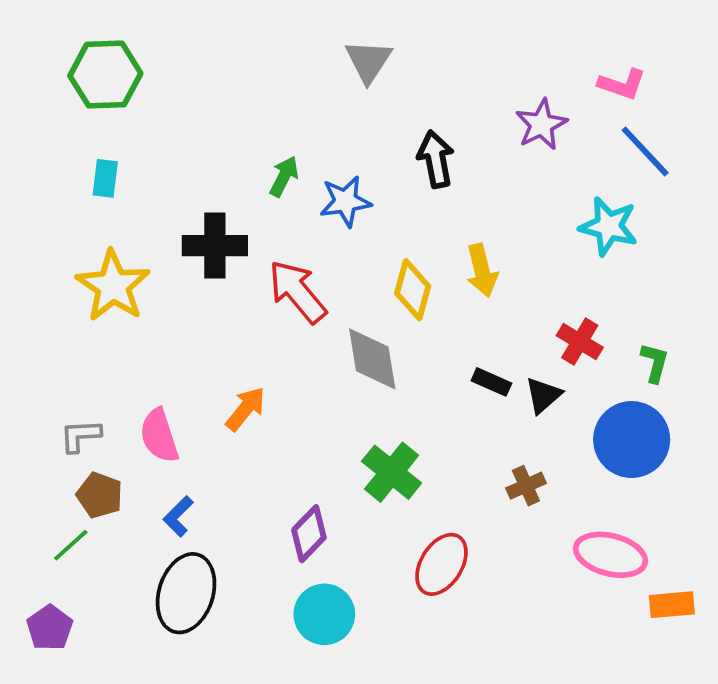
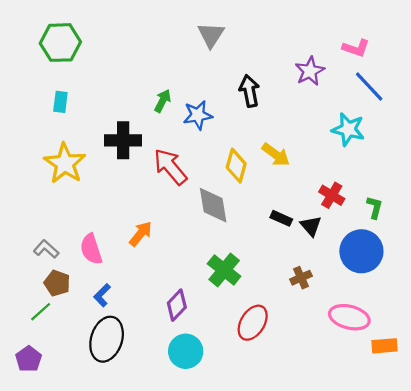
yellow arrow: (482, 271) -> (276, 155), turned -40
black triangle: (543, 395) -> (311, 226), turned -30
gray L-shape: (80, 436) -> (46, 249), turned 45

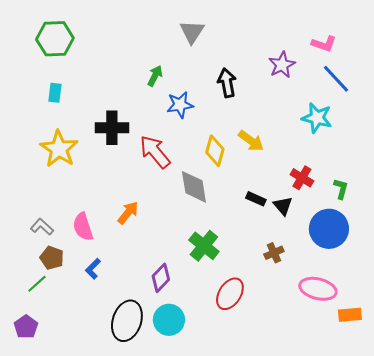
green arrow: (163, 101) -> (155, 76), moved
black ellipse: (107, 339) -> (127, 321), moved

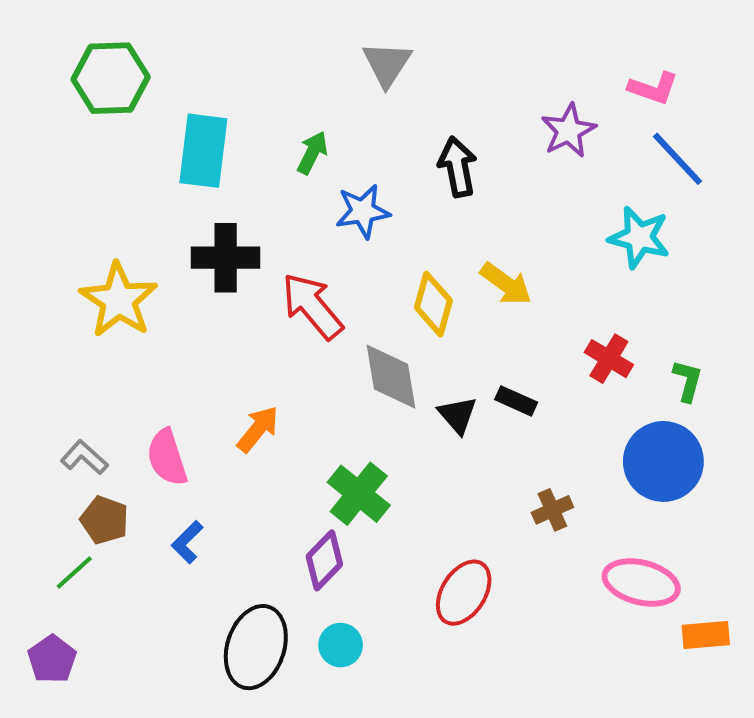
cyan rectangle: (55, 93) -> (203, 151), moved, size x1.8
black triangle: (283, 206) -> (458, 415), moved
green cross: (204, 246) -> (359, 494), moved
cyan circle: (169, 320) -> (341, 645), size x0.7

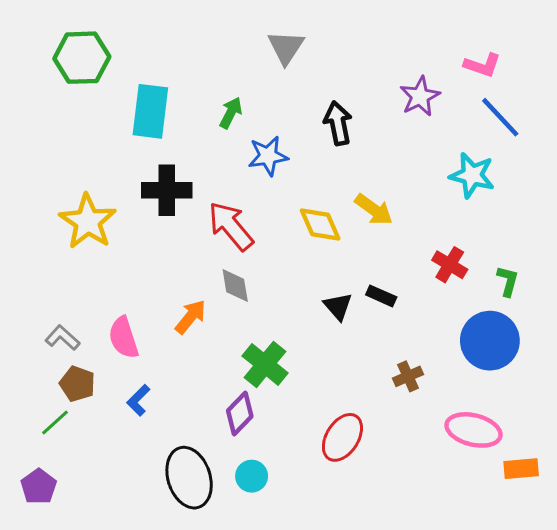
yellow diamond: (433, 304) -> (320, 224), turned -39
gray diamond: (391, 377) -> (235, 286), moved, size x0.7
black ellipse: (256, 647) -> (189, 478), turned -36

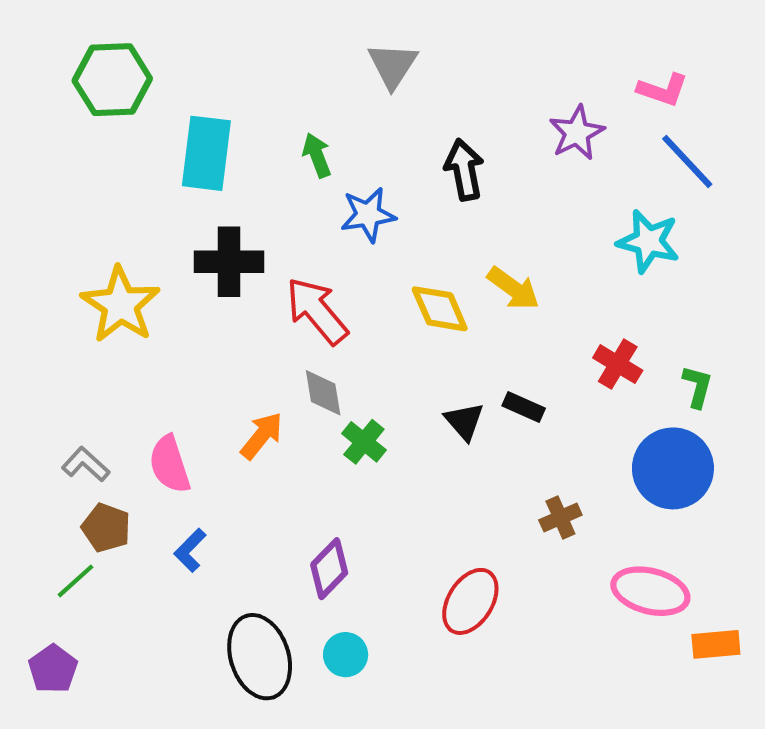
green arrow: (231, 113) -> (317, 155), turned -48
green cross: (265, 364) -> (364, 442), moved, size x0.7

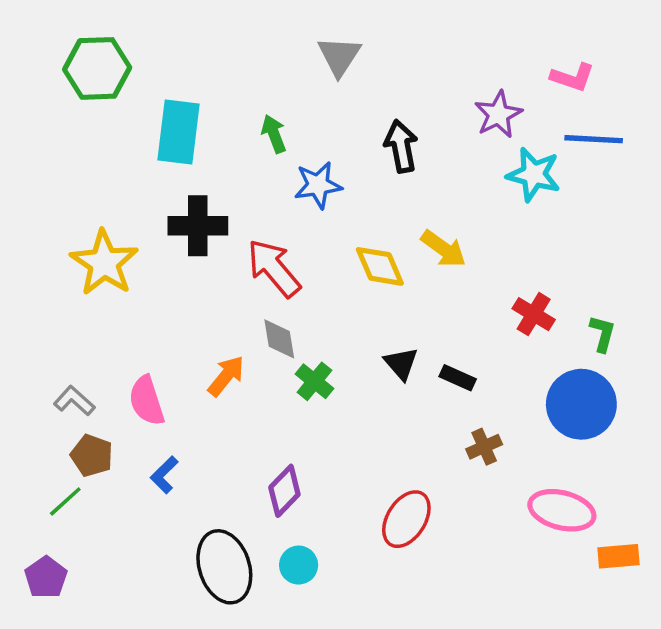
blue line: (687, 161) -> (594, 139), turned -44
cyan star: (648, 241) -> (534, 175), moved
black rectangle: (524, 407) -> (458, 378), moved

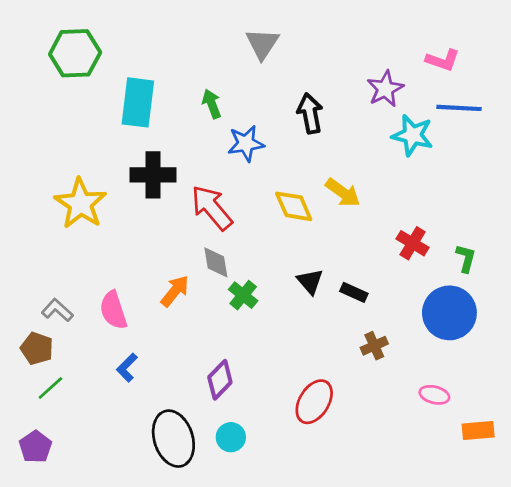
brown pentagon: (92, 455) -> (37, 348), moved
pink ellipse: (562, 510) -> (434, 395), size x0.6

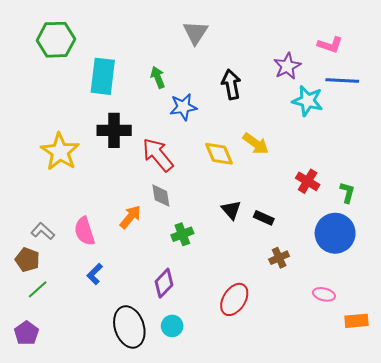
green cross: (243, 295) -> (182, 234), moved, turned 30

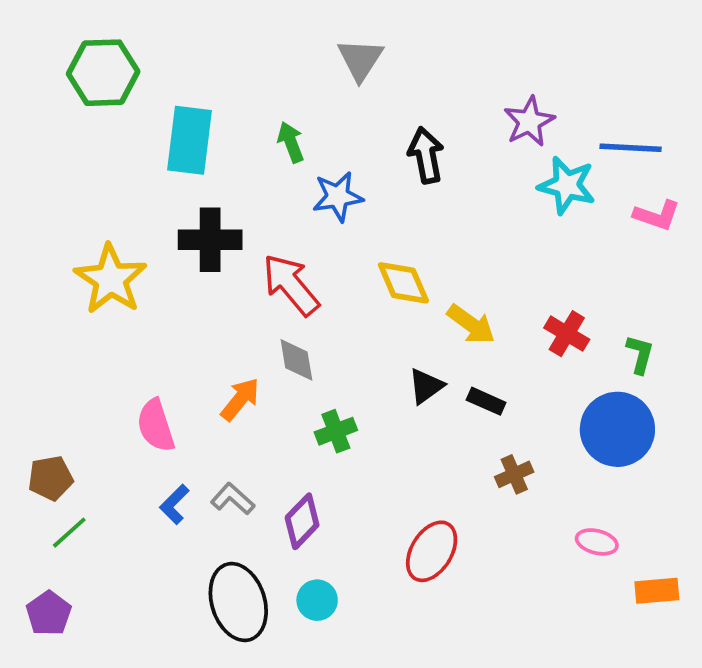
pink L-shape: (330, 45) -> (657, 215), moved
yellow arrow: (256, 144) -> (471, 324), moved
black triangle: (231, 210) -> (426, 386), turned 35
gray L-shape: (43, 231) -> (233, 499), moved
brown pentagon: (27, 260) -> (51, 478), turned -30

